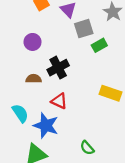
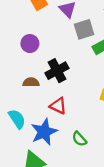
blue star: (46, 126) -> (44, 132), turned 30
green semicircle: (87, 148) -> (79, 139), moved

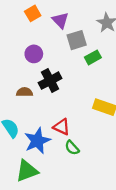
purple circle: (30, 44) -> (34, 54), moved
red triangle: (58, 106) -> (62, 127), moved

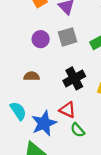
gray square: (77, 40) -> (68, 37), moved
black cross: (50, 81) -> (74, 78), moved

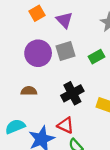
purple circle: (41, 39) -> (38, 53), size x1.5
cyan semicircle: (18, 111) -> (15, 126), turned -78

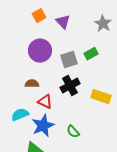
gray square: (66, 51) -> (69, 60), moved
red triangle: (66, 125) -> (45, 102), moved

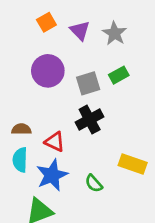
gray star: (103, 24) -> (115, 33), moved
brown semicircle: (32, 84) -> (21, 129), moved
yellow rectangle: (101, 97) -> (133, 164), moved
cyan semicircle: (20, 115) -> (20, 160), turned -66

